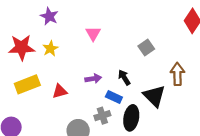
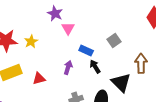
purple star: (49, 16) -> (55, 13), moved
purple arrow: (93, 79) -> (68, 67), turned -64
blue rectangle: (114, 97) -> (86, 50), moved

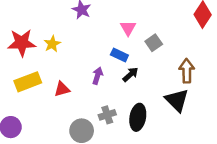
pink triangle: (68, 28) -> (128, 28), moved
black arrow: (95, 66) -> (130, 74), turned 80
black triangle: (121, 82) -> (177, 100), moved

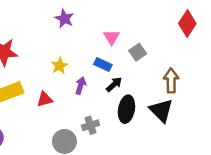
yellow star: (52, 44) -> (59, 66), moved
black ellipse: (138, 117) -> (126, 109), moved

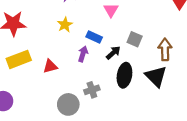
gray square: (138, 52) -> (135, 39), moved, turned -32
blue rectangle: (103, 65) -> (94, 37), moved
yellow star: (59, 66) -> (65, 25), moved

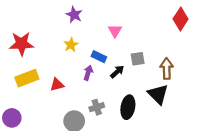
gray square: (135, 39) -> (138, 59), turned -32
black ellipse: (124, 75) -> (128, 107), moved

